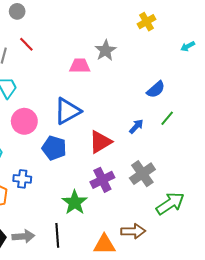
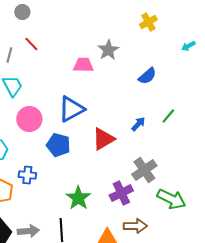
blue semicircle: (156, 89) -> (147, 76), moved
purple cross: (102, 180) -> (121, 193), moved
green arrow: (170, 203) -> (171, 199), turned 60

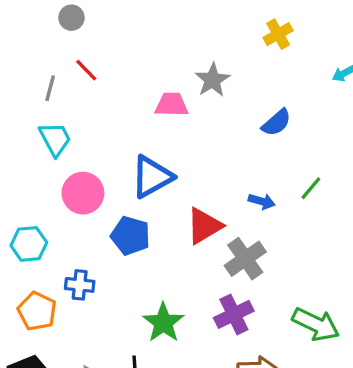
blue arrow: (138, 124) -> (262, 201), turned 63
gray cross: (144, 170) -> (245, 259), moved

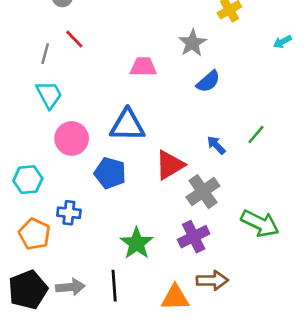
gray star: (212, 80) -> (192, 43), moved
blue semicircle: (276, 123) -> (208, 81), moved
blue triangle: (152, 177) -> (127, 125), turned 30
blue arrow: (262, 201) -> (216, 145), turned -150
green arrow: (316, 324) -> (260, 223), moved

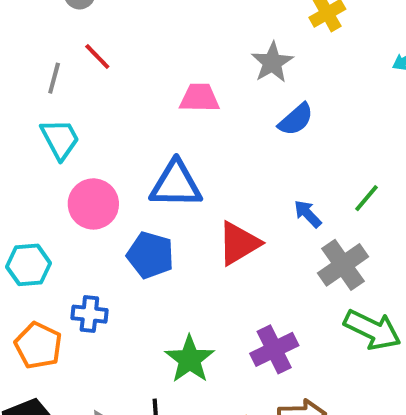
gray cross: (203, 192) -> (343, 265), moved

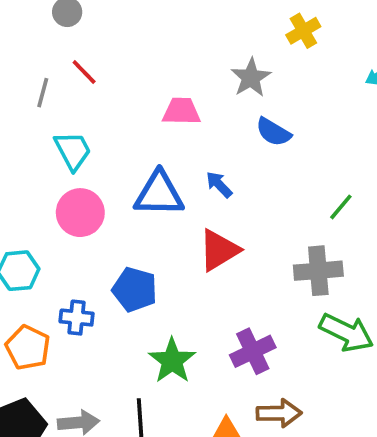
blue semicircle: (296, 119) -> (273, 132), turned 72
cyan trapezoid: (60, 139) -> (73, 151), moved
blue arrow: (308, 214) -> (219, 184), moved
blue pentagon: (150, 255) -> (135, 289), moved
gray cross: (343, 265) -> (318, 271), turned 30

